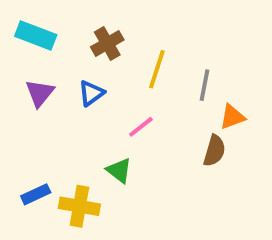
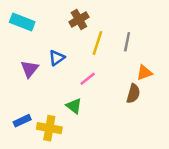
brown cross: (107, 43) -> (79, 19), moved
gray line: (205, 85) -> (127, 42), moved
purple triangle: (40, 93) -> (30, 69), moved

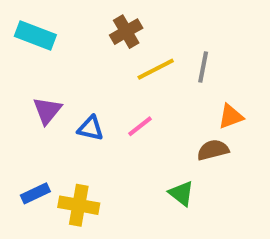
yellow line: (97, 43) -> (156, 69), turned 45
blue triangle: (57, 58) -> (91, 128), moved, turned 49
brown semicircle: (133, 94) -> (213, 150), turned -120
green triangle: (74, 106) -> (181, 193), moved

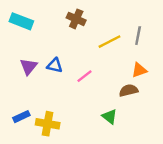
brown cross: (126, 32) -> (76, 19), turned -36
gray line: (203, 67) -> (138, 36), moved
yellow line: (156, 69) -> (109, 42), moved
blue triangle: (91, 128) -> (55, 65), moved

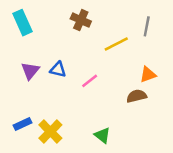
cyan rectangle: (21, 21) -> (23, 23), turned 45
gray line: (138, 36) -> (147, 26), moved
green triangle: (109, 117) -> (102, 135), moved
yellow cross: (48, 124) -> (50, 132), turned 35

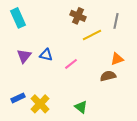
brown cross: (81, 20) -> (78, 16), moved

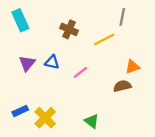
brown cross: (78, 16) -> (69, 29), moved
gray line: (116, 21) -> (122, 17), moved

